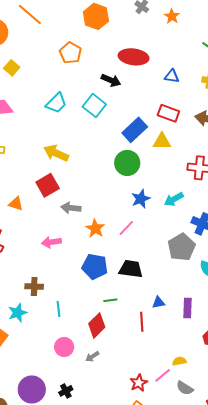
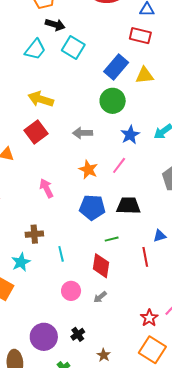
black arrow: (111, 80) -> (55, 25), moved
red rectangle: (168, 113) -> (140, 36), moved
gray arrow: (71, 208) -> (83, 133), moved
pink arrow: (51, 242) -> (46, 188), turned 78
red diamond: (97, 325) -> (101, 266), turned -30

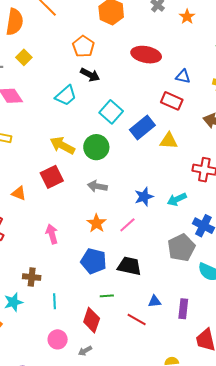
cyan square: (73, 47) -> (111, 112), moved
green circle: (113, 101) -> (96, 147), moved
red line: (145, 257) -> (137, 319), turned -60

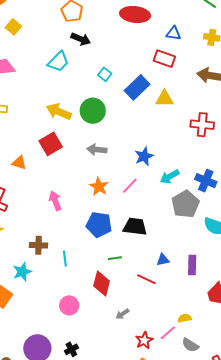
cyan square: (111, 112) -> (105, 74), size x0.6
cyan arrow: (177, 199) -> (170, 177), moved
cyan line: (54, 301) -> (65, 259), moved
gray arrow: (85, 351) -> (122, 314), moved

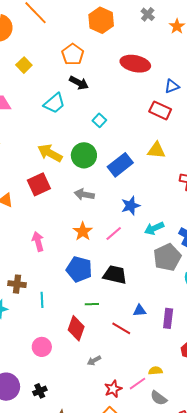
yellow square: (13, 27) -> (24, 65), moved
blue triangle: (174, 33) -> (172, 86), turned -35
blue rectangle: (137, 87) -> (120, 165), moved

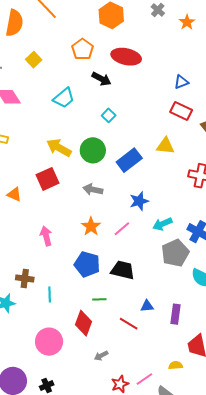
red ellipse: (135, 64) -> (126, 57), moved
black arrow: (79, 83) -> (101, 79), moved
red rectangle: (160, 110) -> (181, 111), moved
pink circle: (42, 347) -> (49, 342), size x1.4
yellow semicircle: (155, 371) -> (176, 365), moved

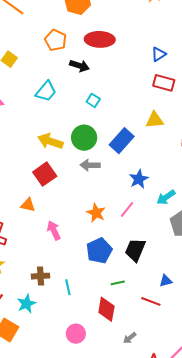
gray arrow: (93, 189) -> (90, 165), moved
orange triangle: (14, 194) -> (28, 205), moved
blue pentagon: (87, 264) -> (99, 251), turned -30
black trapezoid: (123, 270) -> (135, 250), turned -70
pink circle: (49, 342) -> (76, 334), size x0.7

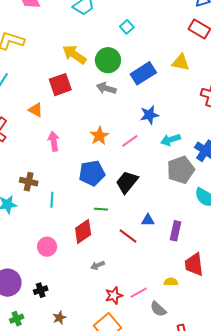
red diamond: (106, 309) -> (83, 231), turned 30

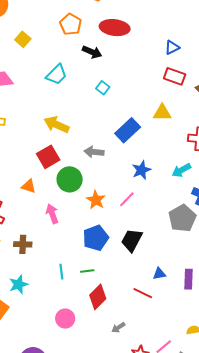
green circle: (108, 60) -> (70, 179), moved
cyan arrow: (171, 140) -> (181, 170), moved
brown cross: (29, 182) -> (23, 244), moved
green line: (101, 209) -> (87, 271), moved

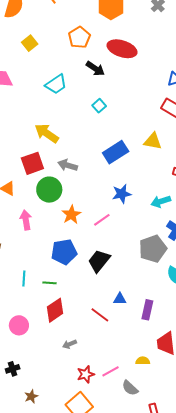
gray arrow: (94, 152) -> (68, 165), moved

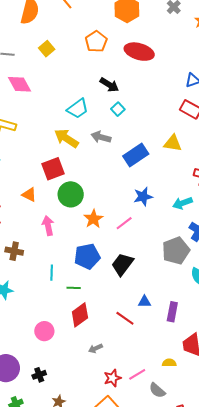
black arrow: (95, 69) -> (109, 85), moved
cyan trapezoid: (56, 84) -> (78, 109), moved
gray arrow: (68, 165) -> (101, 137), moved
cyan line: (24, 279) -> (52, 273), moved

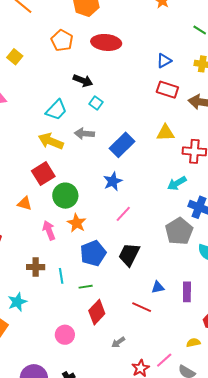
yellow triangle: (173, 143) -> (165, 133), moved
blue star: (143, 197) -> (113, 181), moved
orange star: (93, 219) -> (77, 223), moved
brown cross: (14, 251) -> (36, 267), moved

